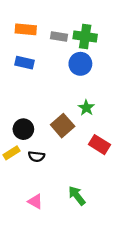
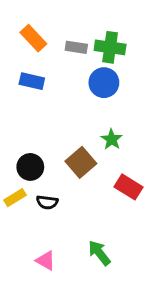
orange rectangle: (26, 29) -> (33, 38), turned 42

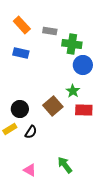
green cross: (110, 47) -> (72, 44), moved
blue circle: (104, 83) -> (83, 65), moved
red rectangle: (128, 187) -> (84, 110), moved, turned -30
black semicircle: (47, 202) -> (31, 132), turned -64

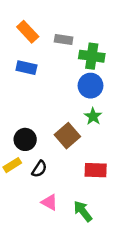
blue circle: (83, 65) -> (91, 86), moved
red rectangle: (84, 110) -> (96, 170), moved
pink triangle: (30, 170) -> (49, 202), moved

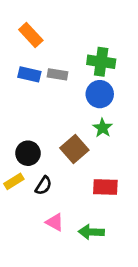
gray rectangle: (64, 39) -> (58, 74), moved
green arrow: (83, 211) -> (91, 232), turned -50

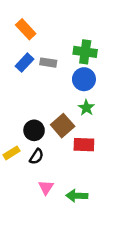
blue rectangle: (29, 74) -> (25, 63), turned -60
black circle: (28, 153) -> (34, 130), moved
red rectangle: (105, 187) -> (84, 145), moved
pink triangle: (55, 222) -> (46, 187), turned 35

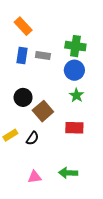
blue rectangle: (25, 63) -> (22, 55), turned -35
brown square: (63, 126) -> (43, 111), moved
black circle: (34, 130) -> (23, 97), moved
pink triangle: (46, 187) -> (35, 177), moved, turned 48

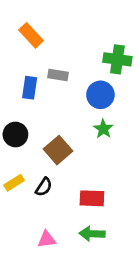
green cross: (75, 46) -> (117, 59), moved
blue rectangle: (22, 55) -> (30, 88), moved
black circle: (23, 97) -> (15, 134), moved
red rectangle: (74, 128) -> (92, 198), moved

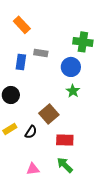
brown square: (58, 150) -> (49, 114), moved
green arrow: (92, 234) -> (65, 165), turned 42

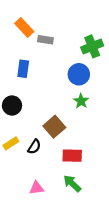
green cross: (83, 42) -> (92, 46), turned -30
gray rectangle: (41, 53) -> (45, 40), moved

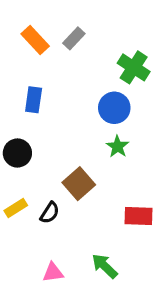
gray rectangle: (45, 40) -> (74, 38), moved, turned -56
green cross: (92, 46) -> (134, 67), turned -35
red rectangle: (72, 156) -> (138, 216), moved

